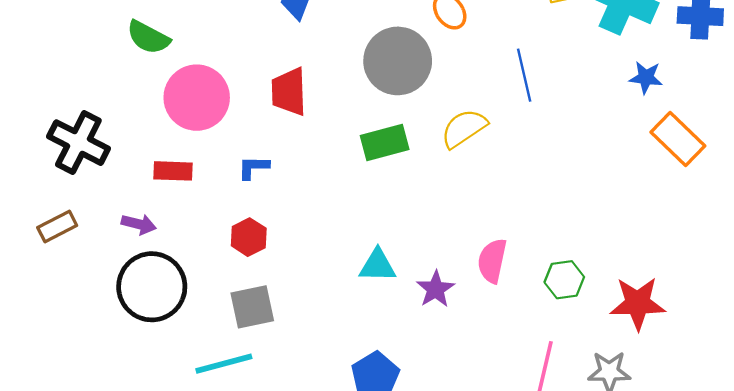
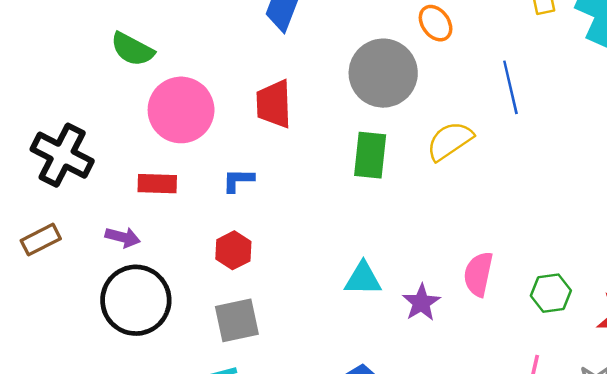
green rectangle: (385, 143) -> (370, 155), turned -69

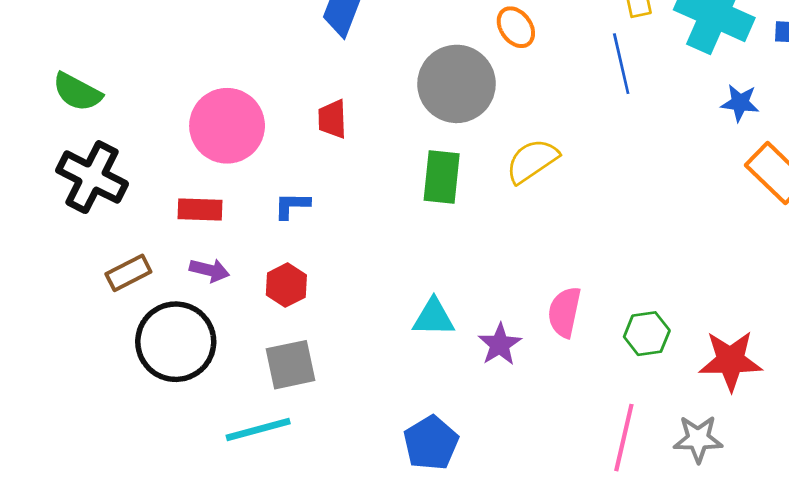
green semicircle: (132, 49) -> (77, 92), moved
blue line: (510, 87) -> (621, 64), moved
red trapezoid: (274, 104) -> (332, 119), size x0.7
purple arrow: (123, 237) -> (209, 270), moved
brown rectangle: (41, 240) -> (128, 273), moved

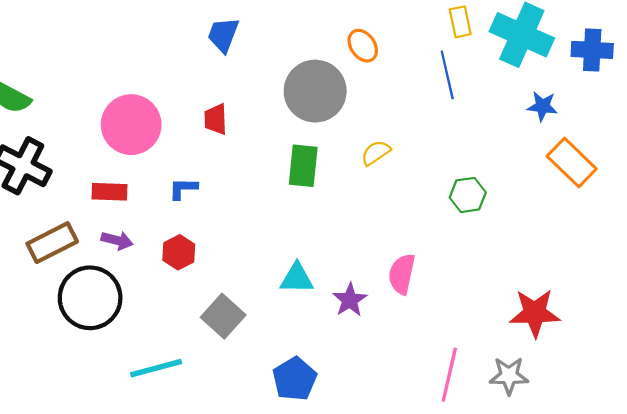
yellow semicircle: (532, 161) -> (376, 153), size x0.7
brown rectangle: (128, 273) -> (52, 243), size x1.4
green hexagon: (647, 334) -> (468, 195), moved
gray square: (290, 365) -> (223, 316), moved, turned -36

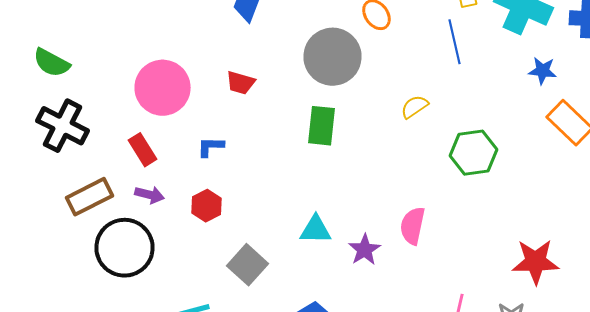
red trapezoid: (216, 119) -> (240, 83), turned -72
yellow semicircle: (376, 153) -> (414, 107), moved
red rectangle: (110, 192) -> (142, 150), turned 56
green hexagon: (468, 195) -> (474, 153), size x1.4

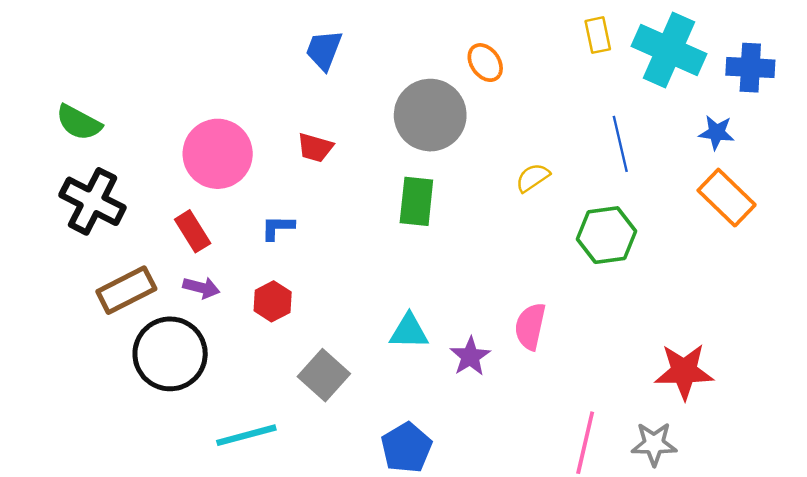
blue line: (454, 42) -> (620, 144), moved
blue star: (542, 71) -> (717, 133), moved

